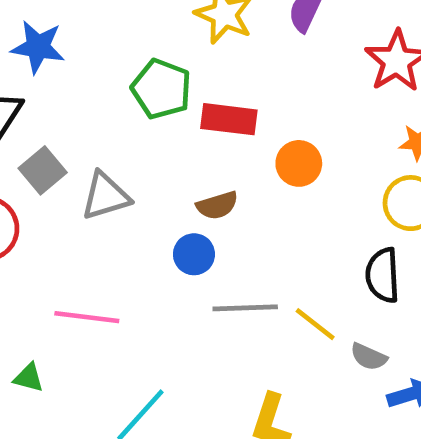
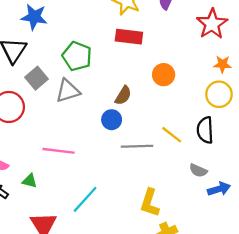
green pentagon: (161, 89) -> (77, 56), moved
red rectangle: (229, 119) -> (129, 37), moved
brown semicircle: (217, 205) -> (123, 95), turned -42
yellow line: (315, 324) -> (172, 135), moved

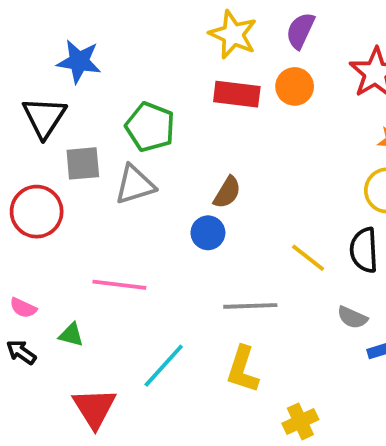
orange circle: (164, 75) -> (295, 86), moved
gray square: (37, 78) -> (83, 163), turned 35
gray line: (137, 146) -> (250, 306), moved
yellow L-shape: (150, 203) -> (243, 369), moved

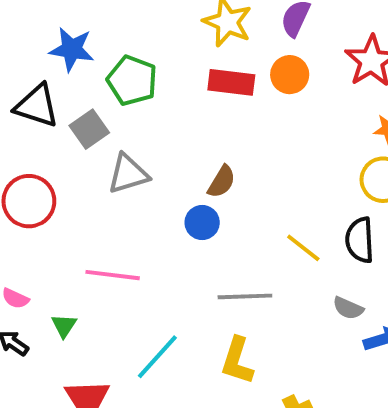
black triangle: (44, 117) -> (37, 106), turned -45
green pentagon: (150, 127) -> (132, 80), moved
gray square: (83, 163) -> (89, 129), moved, turned -30
green triangle: (71, 335) -> (64, 326), turned 48

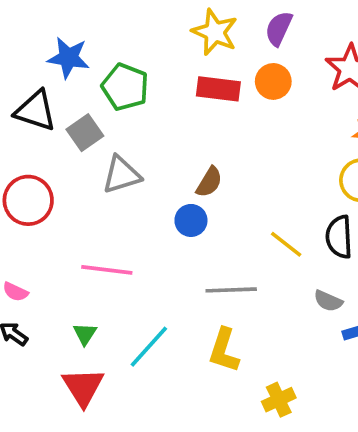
green triangle: (64, 326) -> (85, 334), moved

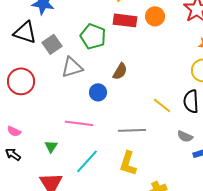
green pentagon: (125, 87) -> (93, 36), moved
blue circle: (191, 220) -> (98, 92), moved
pink line: (107, 270) -> (79, 123), moved
green triangle: (85, 334) -> (51, 146), moved

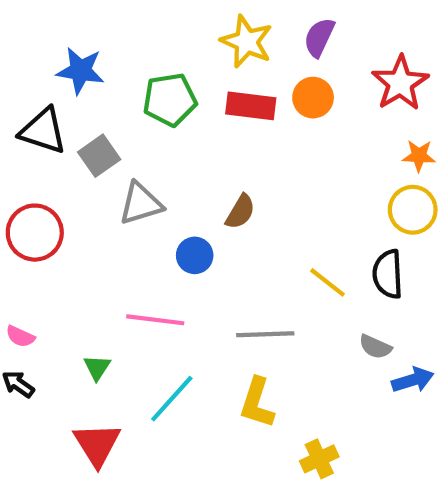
green pentagon: (93, 36) -> (170, 100), moved, turned -30

